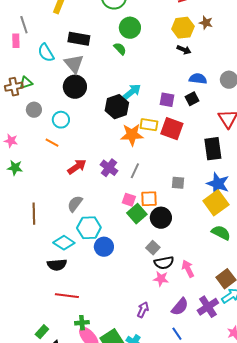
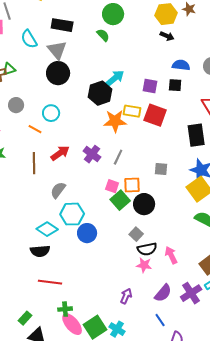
black square: (192, 99) -> (175, 85), turned 32
gray circle: (34, 110) -> (16, 105), moved
cyan circle: (61, 120) -> (51, 113), moved
brown line: (34, 214) -> (34, 163), moved

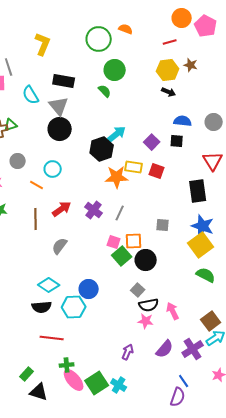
purple square: (150, 86) -> (152, 142), turned 35
red square: (155, 115) -> (157, 171), size x0.7
cyan hexagon: (72, 214) -> (74, 307), moved
blue line: (160, 320) -> (184, 381), moved

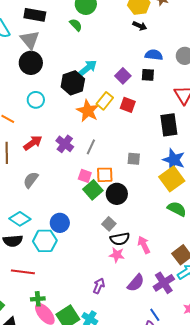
yellow rectangle: (134, 167) -> (105, 101), turned -60
cyan circle: (53, 169) -> (36, 100), moved
orange star: (117, 177) -> (88, 111), turned 30

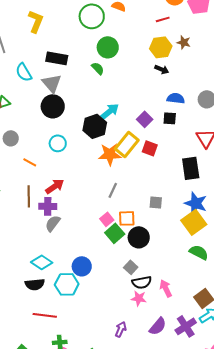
yellow rectangle: (105, 101) -> (127, 144), size x1.4
orange star: (88, 111) -> (110, 154), turned -30
purple cross: (65, 144) -> (48, 206), moved, turned -36
pink square: (85, 176) -> (107, 219), turned 32

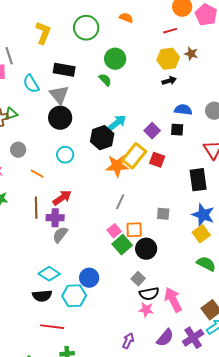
green circle: (92, 16) -> (86, 28), moved
black arrow: (162, 69) -> (169, 81), turned -40
yellow square: (194, 222) -> (201, 234), size x0.7
pink arrow: (166, 288) -> (173, 300), size x1.4

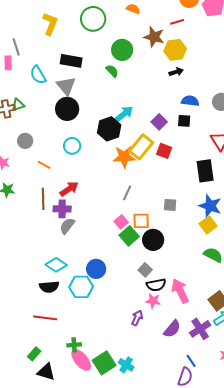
brown star: (191, 54) -> (154, 37), moved, size x1.5
red line: (52, 327) -> (45, 318), moved
purple arrow: (128, 341) -> (137, 318), moved

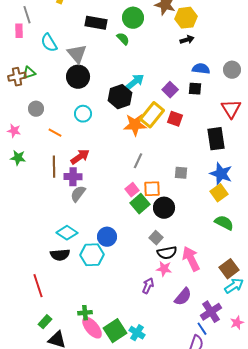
black rectangle: (71, 61) -> (96, 23), moved
red line: (45, 318) -> (38, 286), moved, turned 65
purple cross: (200, 329) -> (211, 312), moved

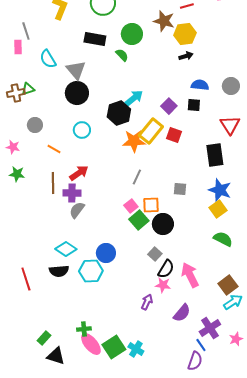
black semicircle: (167, 253) -> (166, 269), turned -48
red line: (38, 286) -> (26, 279), moved

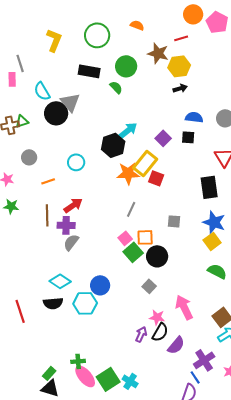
black circle: (77, 93) -> (56, 113), moved
red square: (174, 135) -> (156, 178), moved
orange line: (54, 149) -> (48, 181), turned -48
black semicircle: (166, 269) -> (160, 332), moved
green rectangle: (44, 338) -> (49, 373), moved

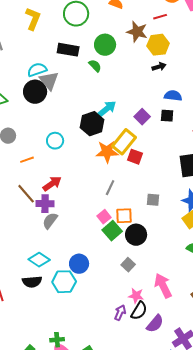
cyan semicircle: (42, 91) -> (37, 70), moved, turned 102
brown line: (47, 215) -> (26, 194), turned -40

